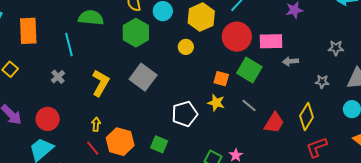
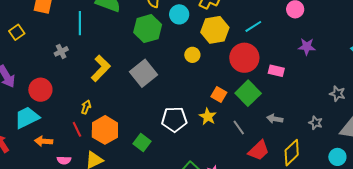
pink rectangle: (271, 41) -> (276, 71), size x0.7
gray arrow: (290, 61) -> (275, 119), moved

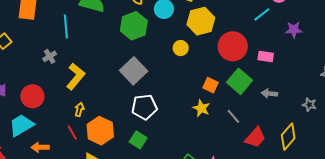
cyan line: (253, 26) -> (262, 14), moved
yellow L-shape: (101, 68) -> (76, 76), moved
white pentagon: (174, 119) -> (144, 107), moved
gray arrow: (275, 119) -> (269, 94), moved

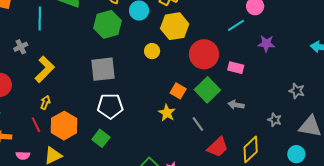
gray square: (134, 71) -> (103, 69), turned 32

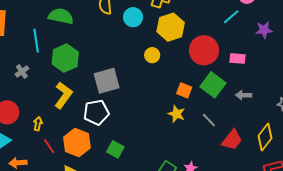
green hexagon: (107, 24) -> (65, 58), moved
yellow L-shape: (45, 69) -> (63, 95), moved
yellow arrow: (45, 103) -> (38, 124), moved
white pentagon: (110, 106) -> (96, 112), moved

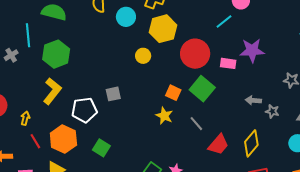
purple star: (264, 30) -> (252, 50), moved, size x1.4
gray cross: (22, 71) -> (11, 55), moved
gray square: (107, 81) -> (113, 94), moved, size x0.6
gray arrow: (244, 95) -> (253, 100), moved

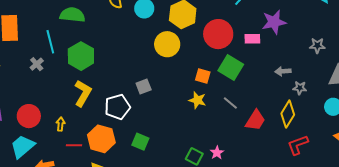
yellow circle: (143, 56) -> (167, 44), size x1.6
gray star: (272, 111) -> (300, 88), moved
red line: (35, 141) -> (74, 145), turned -49

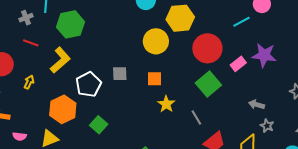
pink rectangle: (252, 39) -> (238, 64), turned -56
orange square: (203, 76) -> (154, 79), moved, turned -35
white pentagon: (117, 107) -> (88, 84), turned -30
red line: (74, 145) -> (31, 43), moved

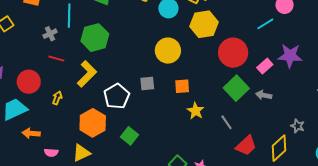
yellow circle: (156, 41) -> (168, 51), moved
gray arrow: (257, 105) -> (264, 95), moved

